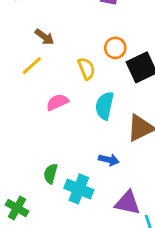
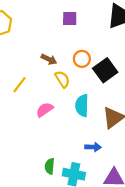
brown arrow: (44, 37) -> (49, 59), moved

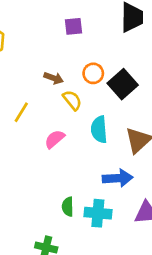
blue arrow: (93, 147) -> (118, 178), size x1.5

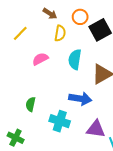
yellow semicircle: (72, 100) -> (60, 33), turned 35
green semicircle: (68, 207) -> (31, 104), moved

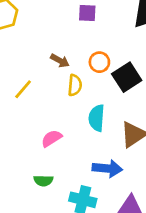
pink semicircle: (40, 59) -> (52, 138), moved
green semicircle: (31, 104) -> (43, 181), turned -96

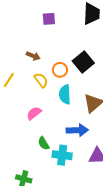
orange circle: (99, 62) -> (60, 70), moved
yellow semicircle: (75, 85) -> (41, 80), moved, turned -35
green semicircle: (43, 181) -> (44, 143), moved, turned 64

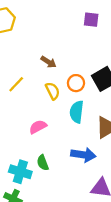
purple square: (49, 19) -> (91, 20), moved
cyan cross: (62, 155) -> (20, 172), moved

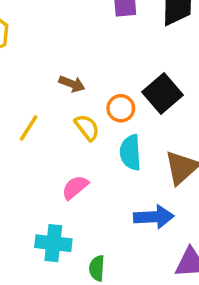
green semicircle: (43, 163) -> (97, 268), moved, turned 35
cyan cross: (20, 172) -> (53, 243), moved

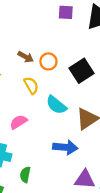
orange circle: (121, 108) -> (48, 61), moved
cyan semicircle: (130, 153) -> (56, 105), turned -55

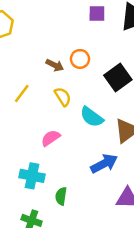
orange circle: (48, 61) -> (80, 59), moved
blue arrow: (65, 147) -> (104, 164), turned -30

